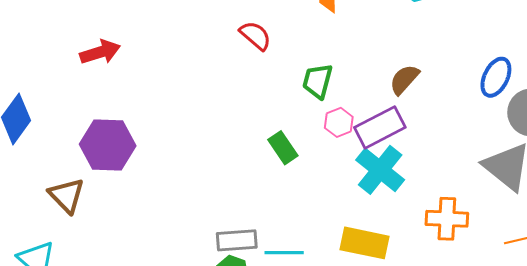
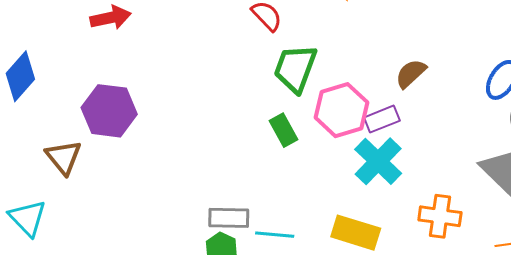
green trapezoid: (318, 81) -> (295, 68), moved, size x1.4
pink hexagon: (339, 122) -> (341, 110), size x1.8
purple rectangle: (380, 127) -> (382, 119), size x0.7

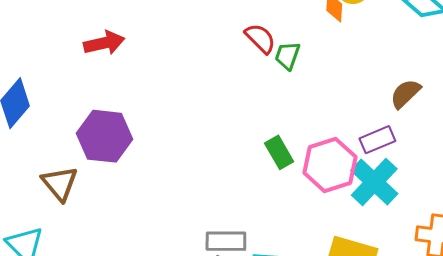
green trapezoid: (295, 68) -> (287, 56), moved, size x0.6
pink hexagon: (341, 110) -> (330, 165), moved

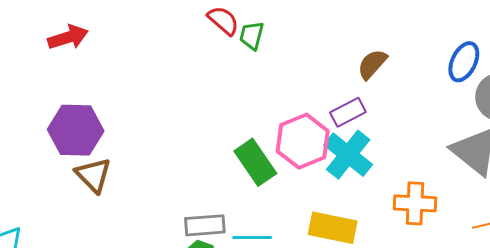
green rectangle: (279, 152) -> (255, 162), moved, size x1.4
brown triangle: (60, 183) -> (93, 175), moved

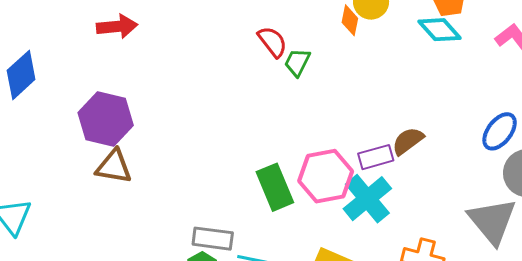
brown semicircle: (372, 64) -> (408, 141), moved
brown triangle: (93, 175) -> (114, 167), turned -48

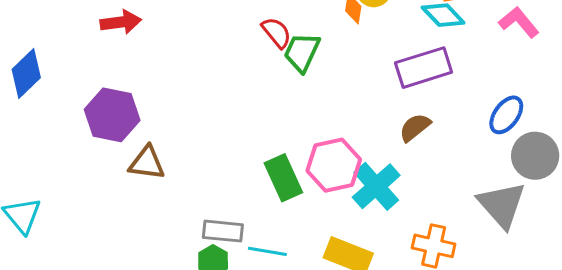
green trapezoid: (297, 62) -> (302, 52), size x1.4
purple rectangle: (376, 157) -> (424, 68), moved, size x1.6
brown triangle: (114, 167) -> (147, 163), moved

